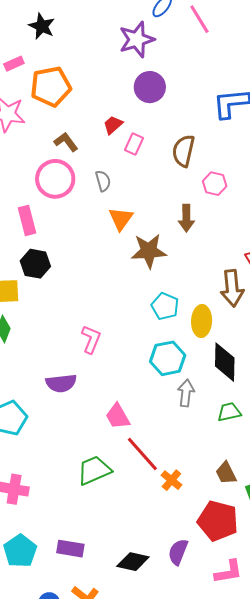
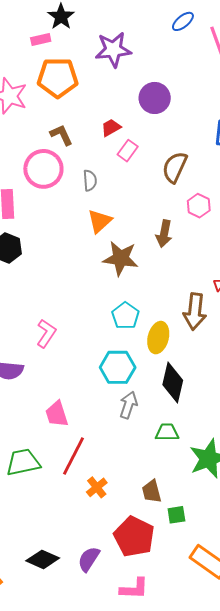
purple star: (137, 39) -> (113, 50), moved
pink rectangle: (14, 64) -> (41, 40), moved
red line: (142, 454) -> (74, 456), turned 57

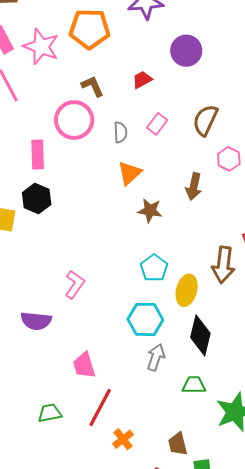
pink rectangle: (128, 151) -> (157, 124), moved
brown star: (121, 258) -> (150, 211), size x0.7
green trapezoid: (23, 462) -> (50, 413), size x0.7

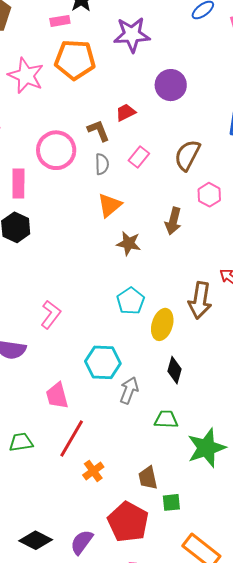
brown L-shape: (93, 86) -> (98, 131), moved
cyan hexagon: (145, 319) -> (103, 362), moved
black diamond: (200, 335) -> (174, 370), size x0.7

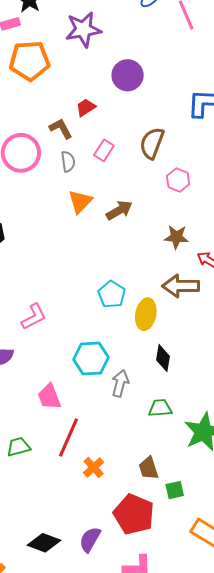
brown arrow: (173, 221) -> (119, 210), moved, turned -128
brown star: (129, 243) -> (176, 237), moved
brown arrow: (200, 300) -> (181, 286), turned 87
pink L-shape: (51, 315) -> (34, 317), turned 32

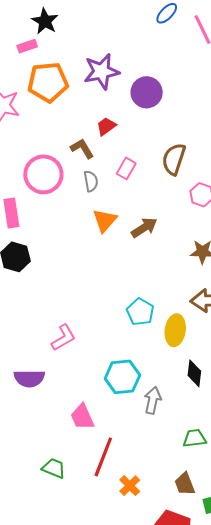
purple star: (83, 29) -> (101, 71), moved
green trapezoid: (160, 408) -> (195, 438), moved
green trapezoid: (18, 447) -> (54, 468), turned 40

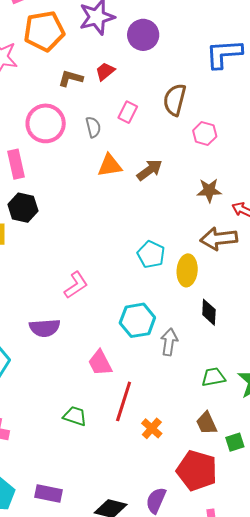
brown L-shape: (82, 149) -> (71, 78), moved, turned -40
orange triangle: (105, 221) -> (110, 165), turned 44

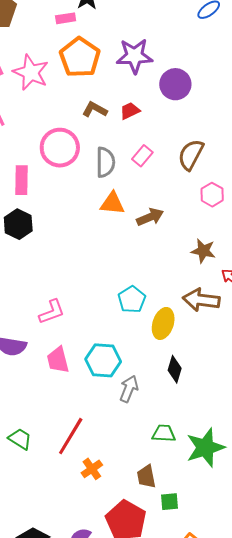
orange pentagon: (44, 31) -> (80, 57), turned 30
gray semicircle: (93, 127) -> (105, 162), size x1.4
pink trapezoid: (100, 363) -> (58, 360), moved

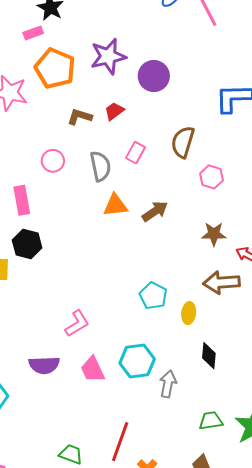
pink circle: (60, 148) -> (53, 161), size x0.6
yellow ellipse: (163, 323) -> (189, 313), size x0.7

